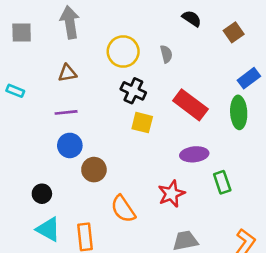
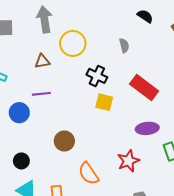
yellow circle: (123, 52) -> (73, 43), moved
blue circle: (70, 145) -> (19, 113), moved

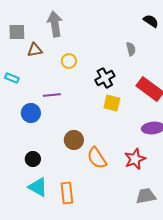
yellow circle: (73, 43) -> (69, 61), moved, size x0.6
brown triangle: (42, 61) -> (35, 50), moved
black cross: (97, 76) -> (105, 78), turned 36
orange semicircle: (88, 174) -> (97, 158), moved

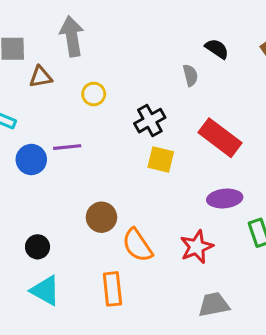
black semicircle: (151, 21) -> (217, 49), moved
blue circle: (31, 113) -> (31, 159), moved
orange rectangle: (67, 193) -> (112, 289), moved

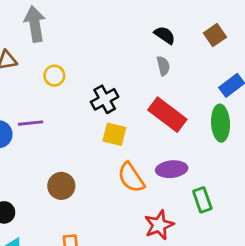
gray semicircle: (190, 75) -> (163, 66), moved
orange semicircle: (137, 245) -> (131, 178), moved
red star: (197, 247) -> (159, 225), moved

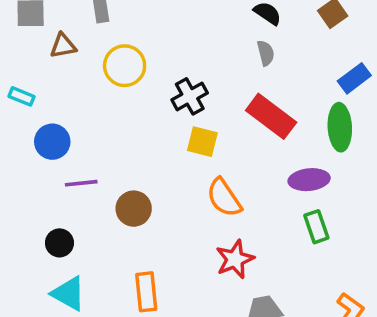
yellow circle: (54, 76) -> (125, 66), size x1.5
purple line: (31, 123) -> (81, 183), moved
purple ellipse: (172, 169) -> (309, 180), moved
red star: (159, 225) -> (235, 259), moved

